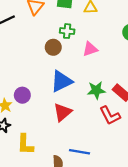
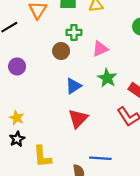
blue triangle: (61, 81) -> (73, 86), size x0.7
green star: (96, 90) -> (107, 78), moved, turned -30
purple circle: (22, 95) -> (17, 66), moved

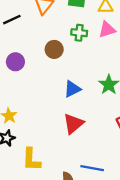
pink triangle: (100, 49) -> (107, 30), moved
brown circle: (61, 51) -> (54, 49), moved

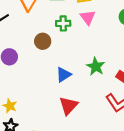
pink triangle: (107, 30) -> (88, 17), turned -42

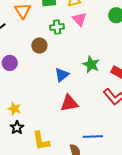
red triangle: (68, 106) -> (69, 103), turned 42

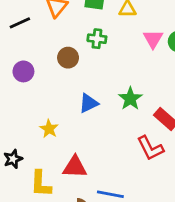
pink triangle: (79, 19) -> (153, 39), moved
red triangle: (69, 103) -> (75, 167), moved
yellow star: (14, 109) -> (49, 129), moved

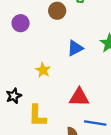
red triangle: (75, 167) -> (79, 97), moved

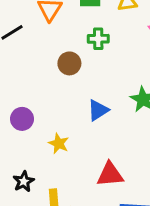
purple circle: (21, 23) -> (22, 119), moved

